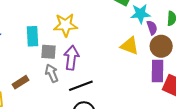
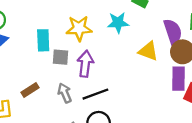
cyan star: (140, 14) -> (118, 23), moved
purple semicircle: (152, 28) -> (173, 32), size x1.6
gray arrow: (52, 73) -> (65, 93), moved

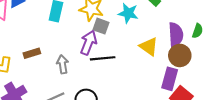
gray square: (60, 57) -> (101, 26), moved
black line: (95, 94) -> (103, 58), moved

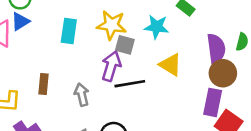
yellow triangle: (149, 47) -> (170, 65), moved
brown rectangle: (32, 53) -> (44, 84), turned -63

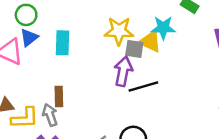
cyan rectangle: (69, 31) -> (63, 43), moved
yellow triangle: (170, 65) -> (150, 41), moved
gray arrow: (82, 95) -> (50, 115), moved

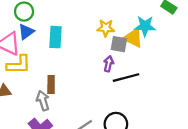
yellow star: (119, 31) -> (106, 28), size x0.7
purple arrow: (123, 71) -> (109, 64), size x0.6
yellow L-shape: (25, 118) -> (19, 65), moved

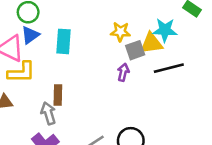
yellow triangle: (133, 38) -> (151, 43), turned -35
gray square: (119, 44) -> (135, 50), turned -30
black line: (126, 78) -> (169, 68), moved

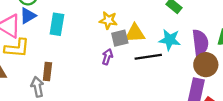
cyan star: (165, 30) -> (170, 40), moved

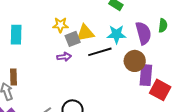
purple arrow: (107, 57) -> (64, 57), turned 72
brown circle: (206, 65) -> (135, 61), moved

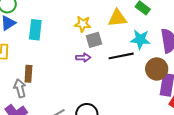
yellow triangle: (85, 33) -> (117, 18), moved

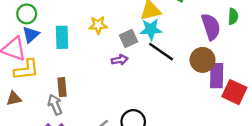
yellow star: (83, 24) -> (98, 25), moved
cyan star: (140, 39) -> (151, 29), moved
black line: (121, 56) -> (161, 52), turned 55

